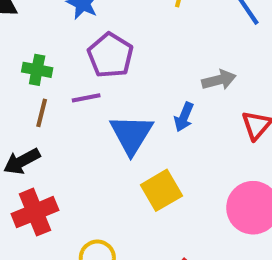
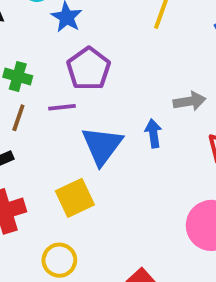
blue arrow: (184, 117) -> (153, 133), turned 144
yellow square: (161, 190) -> (75, 198), moved

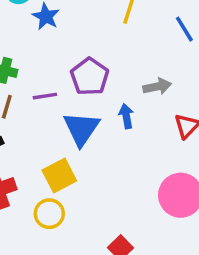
purple pentagon: (89, 69) -> (90, 77), moved
yellow circle: (59, 260) -> (49, 214), moved

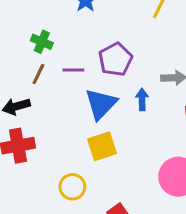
yellow square: (59, 176) -> (102, 146), moved
yellow circle: (49, 214) -> (72, 187), moved

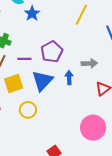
yellow square: (102, 146) -> (14, 84), moved
yellow circle: (72, 187) -> (28, 110), moved

